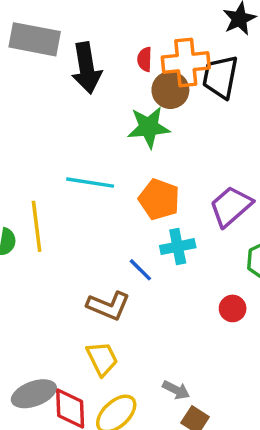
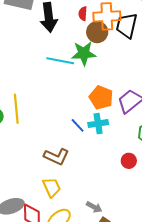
cyan line: (90, 183) -> (60, 61), moved
orange pentagon: (159, 199) -> (101, 98), moved
blue line: (140, 270) -> (78, 125), moved

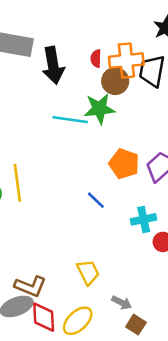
cyan cross: (98, 124) -> (144, 219), moved
brown L-shape: (56, 157) -> (30, 286), moved
yellow trapezoid: (52, 187) -> (88, 272), moved

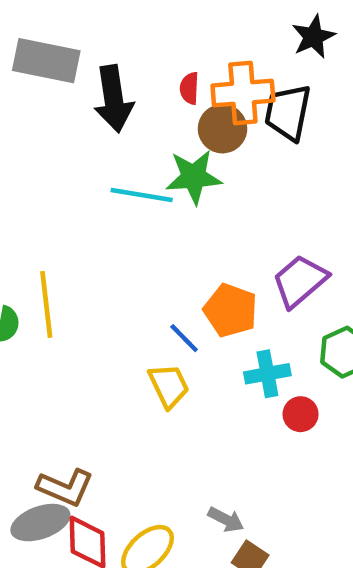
orange pentagon: (124, 164) -> (231, 310), moved
yellow trapezoid: (88, 272) -> (169, 386), moved

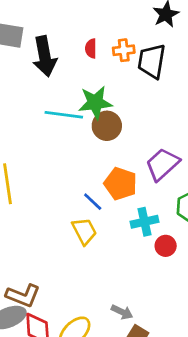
orange cross: (243, 93) -> (124, 50), size x0.6
brown circle: (223, 129) -> (107, 126), moved

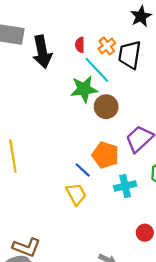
orange cross: (124, 50) -> (107, 46), turned -30
cyan line: (64, 115) -> (97, 70), moved, turned 40
brown circle: (107, 126) -> (106, 107), moved
red circle: (166, 246) -> (145, 233), moved

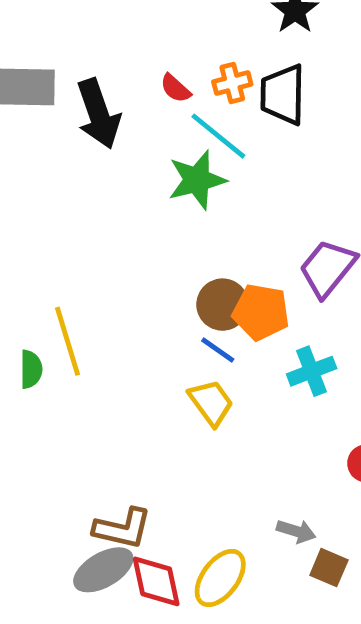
red semicircle: (80, 45) -> (176, 88), turned -40
orange cross: (107, 46) -> (232, 83), turned 30
brown circle: (106, 107) -> (222, 305), moved

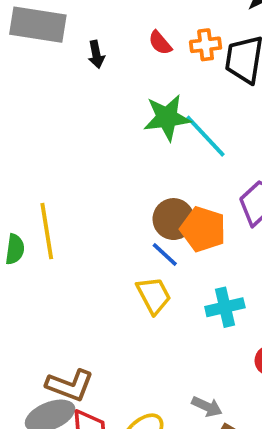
black arrow: (98, 114) -> (96, 54), size x0.5
cyan line: (218, 136) -> (205, 136), moved
cyan cross: (312, 371) -> (225, 307), moved

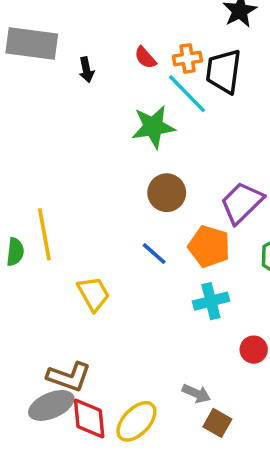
cyan line: (205, 136) -> (187, 94), moved
brown circle: (173, 219) -> (167, 193), moved
orange pentagon: (203, 229) -> (209, 246), moved
yellow trapezoid: (154, 295) -> (93, 294), moved

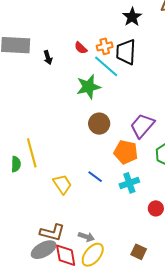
blue line: (154, 254) -> (95, 177), moved
gray arrow: (196, 393) -> (86, 237), moved

